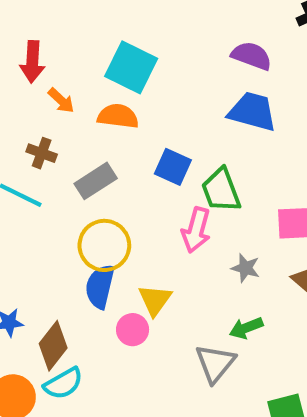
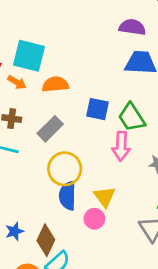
cyan square: (131, 67) -> (29, 56), moved

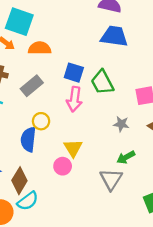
pink arrow: (121, 146) -> (74, 99), moved
yellow circle: (65, 169) -> (41, 121), size x0.6
blue semicircle: (68, 196) -> (28, 139), moved

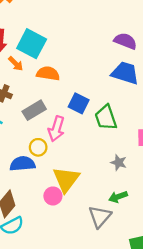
pink arrow: (74, 99) -> (56, 129), moved
blue semicircle: (28, 139) -> (22, 164), turned 70
yellow triangle: (73, 148) -> (66, 179), size x1.4

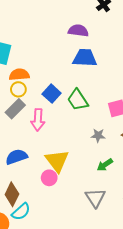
blue square: (79, 103) -> (52, 94), turned 30
yellow circle: (38, 147) -> (18, 89), moved
gray triangle: (100, 217) -> (95, 198), moved

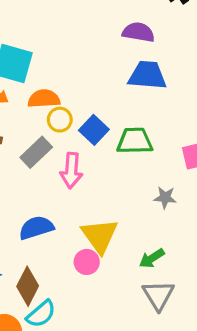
yellow circle: (18, 89) -> (60, 120), moved
green trapezoid: (78, 100) -> (135, 141), turned 120
green arrow: (105, 165) -> (152, 258), moved

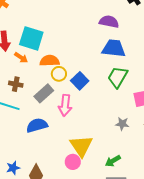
green trapezoid: (135, 141) -> (118, 77), moved, turned -60
blue semicircle: (36, 228) -> (37, 125), moved

